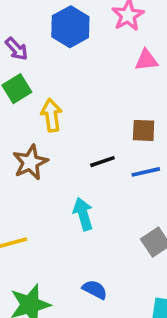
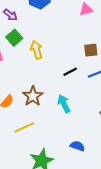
brown star: (30, 162) -> (33, 96), moved

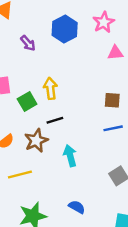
green square: (14, 38) -> (27, 102), moved
black line: (70, 72) -> (55, 120), moved

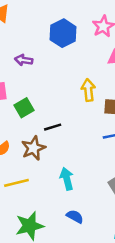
purple arrow: (28, 43) -> (24, 60), moved, turned 140
yellow arrow: (50, 88) -> (88, 90), moved
cyan arrow: (70, 156) -> (67, 179), moved

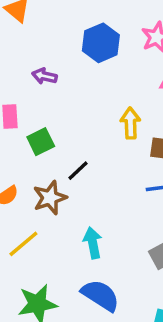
black line: (53, 127) -> (78, 171), turned -30
yellow line: (16, 183) -> (23, 244), turned -30
blue semicircle: (75, 217) -> (100, 295), size x1.6

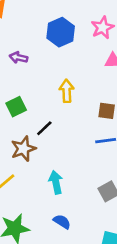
yellow arrow: (130, 123) -> (67, 91), moved
blue semicircle: (100, 295) -> (62, 222), size x0.6

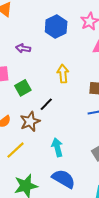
blue semicircle: (62, 222) -> (64, 179), size x1.6

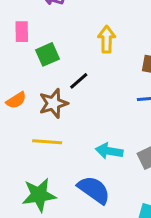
cyan arrow: (57, 147) -> (109, 151), moved, turned -72
yellow line: (16, 150) -> (47, 142), moved, turned 42

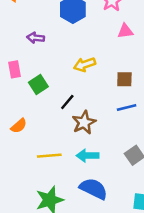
yellow arrow: (107, 39) -> (85, 65), turned -100
brown star: (53, 103) -> (84, 122), moved
cyan arrow: (109, 151) -> (88, 156), moved

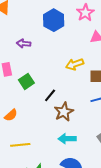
yellow arrow: (85, 65) -> (75, 64), moved
yellow line: (49, 156) -> (20, 145), moved

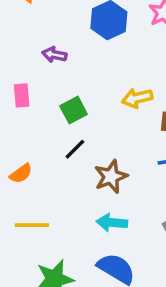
green square: (26, 81) -> (74, 110), moved
black line: (50, 95) -> (75, 149), moved

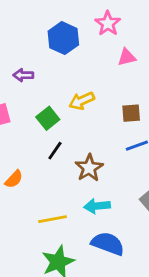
yellow arrow: (137, 98) -> (82, 101), moved
yellow line: (32, 225) -> (52, 219), moved

